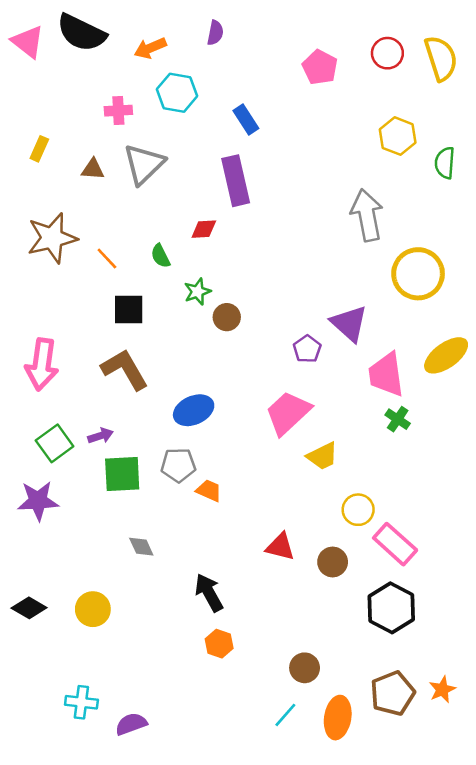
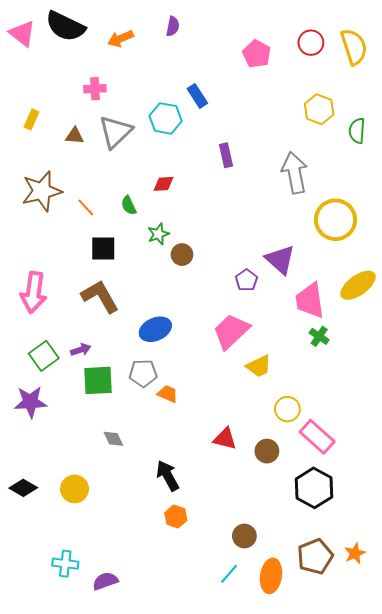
cyan hexagon: (177, 93) -> (166, 118), moved
purple rectangle: (236, 181) -> (226, 155), moved, size x0.6

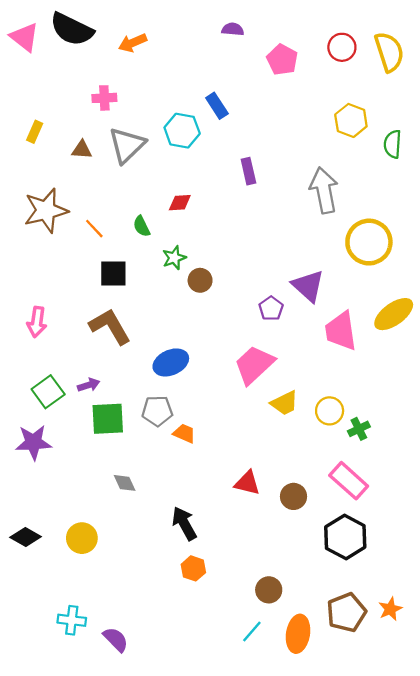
purple semicircle: (173, 26) -> (233, 29), moved, turned -96
pink arrow: (34, 292) -> (37, 322), size x0.7
green cross: (319, 336) -> (359, 429), moved, turned 30
yellow circle: (287, 409) -> (330, 411), moved
purple semicircle: (105, 581) -> (116, 639), turned 65

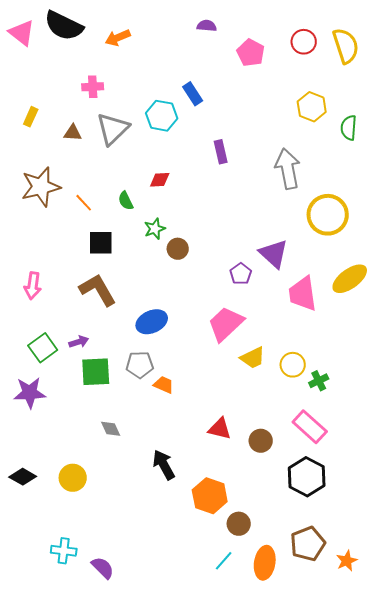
orange hexagon: (193, 568) -> (210, 496), moved, size x1.6
orange star: (390, 609) -> (347, 561), moved

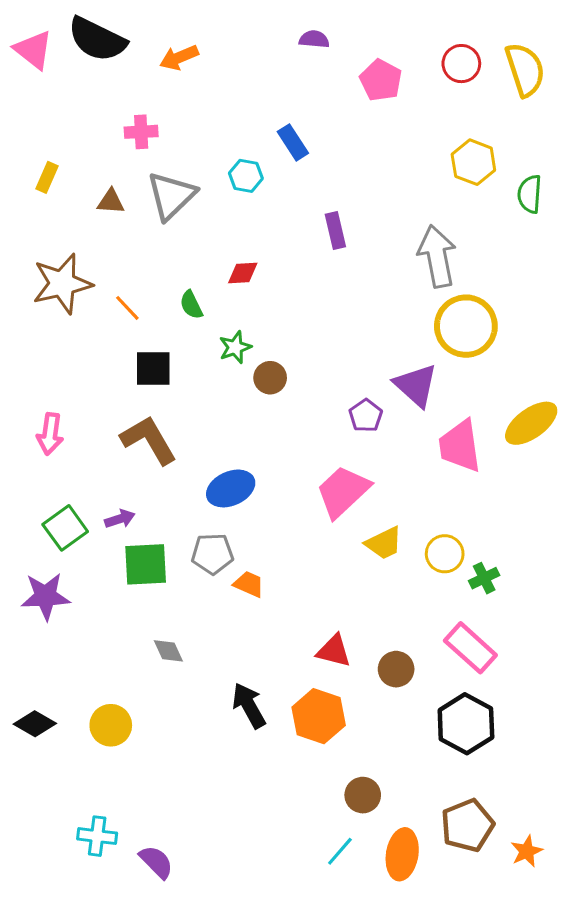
cyan hexagon: (162, 116) -> (246, 176), size x0.7
yellow circle: (328, 215) -> (466, 326), moved
orange hexagon: (210, 496) -> (319, 716), moved

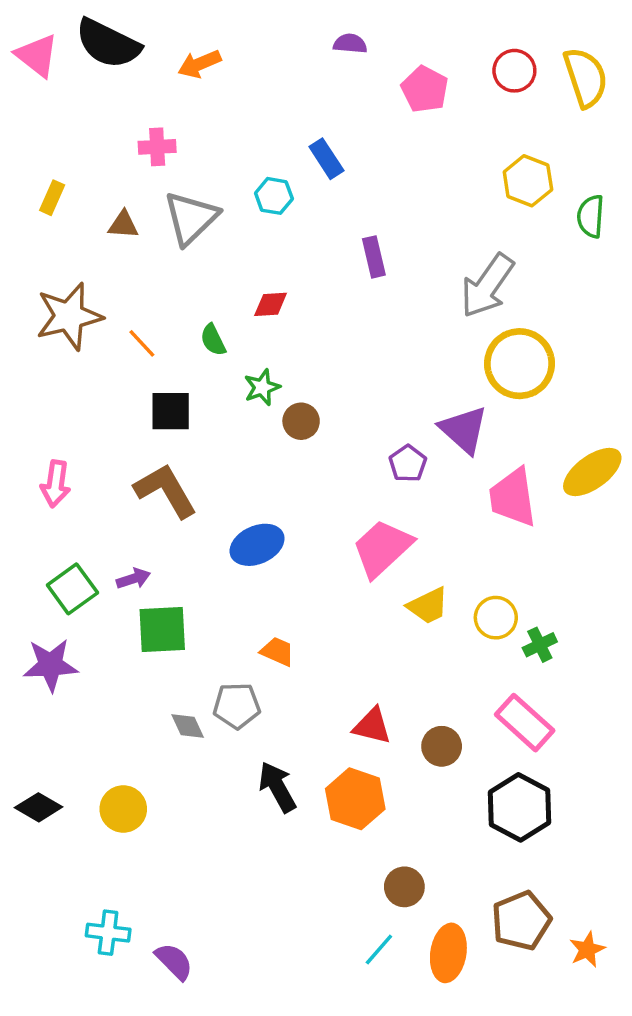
gray arrow: (437, 256) -> (487, 286), turned -134
gray pentagon: (212, 554) -> (237, 706), moved

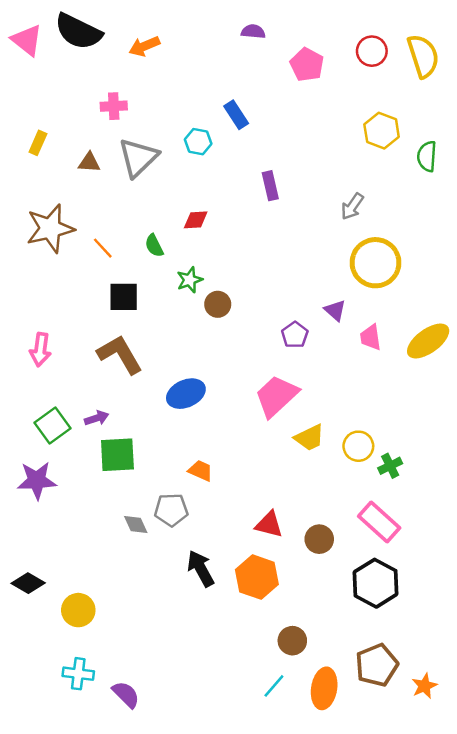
gray arrow: (487, 286) -> (352, 206), size x0.6
purple triangle: (464, 430) -> (335, 310), size x0.6
pink trapezoid: (513, 497) -> (371, 337), moved, size x0.6
yellow circle: (123, 809) -> (78, 610), moved

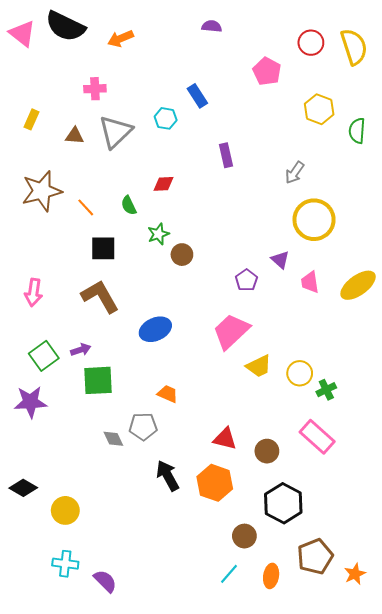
pink pentagon: (307, 65) -> (267, 71), moved
black hexagon: (375, 583) -> (283, 503), moved
orange ellipse: (324, 688) -> (271, 576), size x0.7

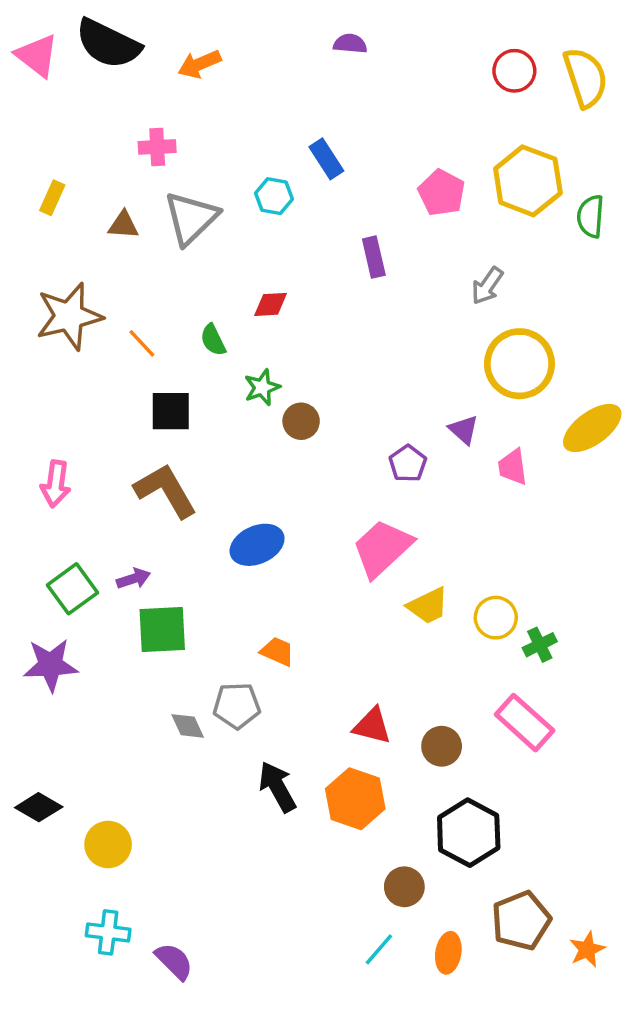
pink pentagon: (267, 71) -> (442, 193), moved
yellow hexagon: (319, 109) -> (528, 181), size x1.4
yellow ellipse: (358, 285) -> (592, 428), moved

